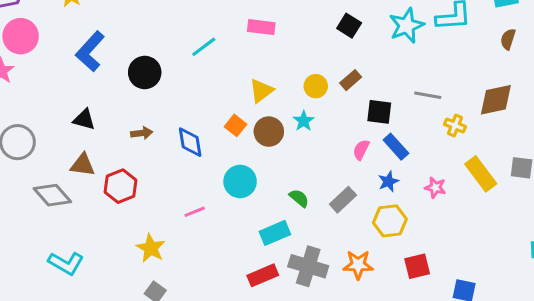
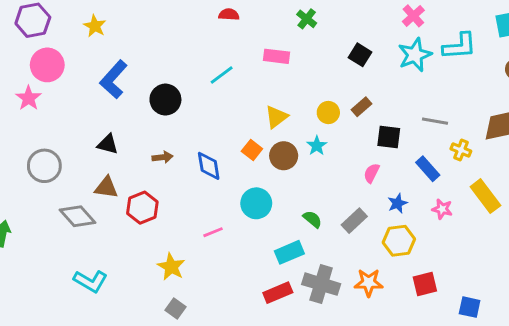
blue rectangle: (396, 147) -> (428, 169), moved

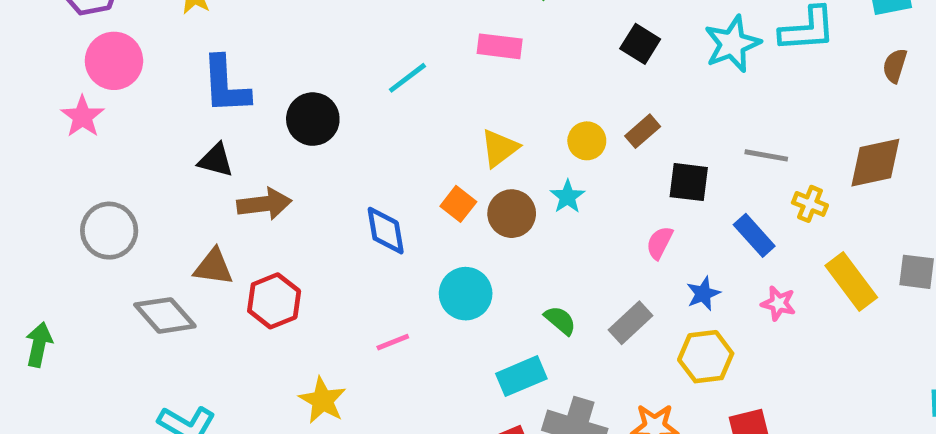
blue L-shape: (114, 79) -> (226, 85), turned -45
black triangle: (108, 144) -> (216, 160), moved
brown arrow: (163, 157) -> (264, 204), moved, size x1.5

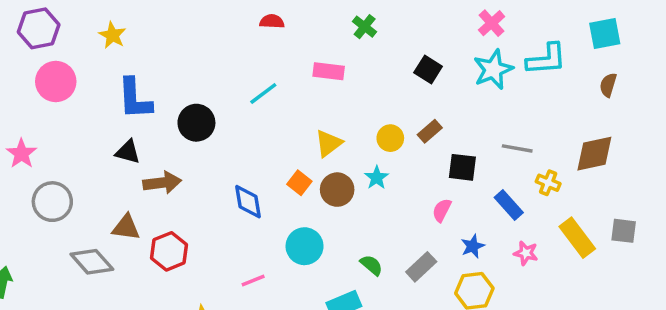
pink star: (82, 117) -> (21, 154), moved

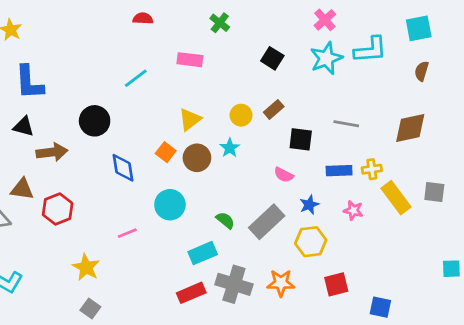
black circle: (196, 123) -> (95, 121), moved
yellow cross: (548, 183) -> (372, 169), moved, turned -30
blue rectangle: (509, 205) -> (339, 171), turned -50
pink semicircle: (442, 210) -> (284, 175), turned -90
gray rectangle: (421, 267) -> (267, 222), size x1.4

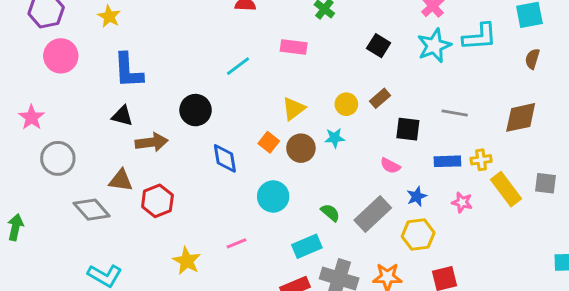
cyan star: (230, 148) -> (335, 138), turned 30
pink line: (127, 233) -> (237, 243), moved

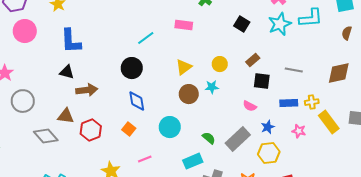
brown rectangle: (380, 98) -> (253, 60), moved
black circle: (196, 110) -> (132, 68), moved
orange square: (269, 142) -> (129, 129), moved

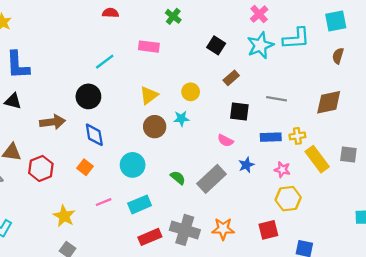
brown rectangle: (253, 60) -> (231, 78), moved
brown arrow: (87, 90) -> (52, 122), moved
yellow hexagon: (269, 153) -> (288, 199), moved
cyan rectangle: (193, 161) -> (140, 204), moved

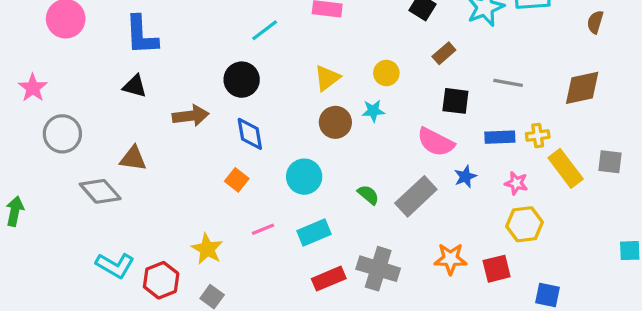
pink semicircle: (225, 141) -> (436, 142), size x1.6
red hexagon: (41, 168) -> (161, 280), moved
orange star: (223, 229) -> (450, 259), moved

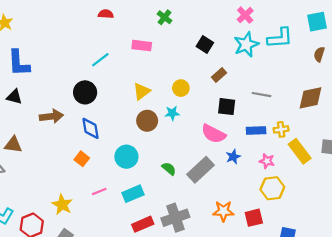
gray cross: (378, 269) -> (175, 218), turned -36

